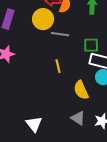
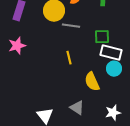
gray triangle: (78, 118) -> (77, 108), moved

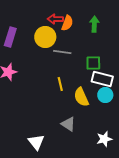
yellow semicircle: (92, 82) -> (81, 97), moved
gray triangle: (77, 108) -> (68, 124), moved

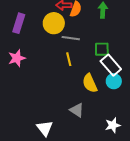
white rectangle: (102, 79) -> (111, 65), turned 35
yellow line: (60, 84) -> (69, 59), moved

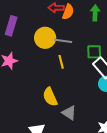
yellow circle: (54, 23) -> (45, 38), moved
yellow semicircle: (90, 83) -> (50, 97), moved

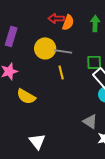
yellow semicircle: (50, 97) -> (26, 96), moved, turned -36
gray triangle: (69, 113) -> (90, 121), moved

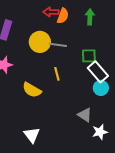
yellow line: (61, 72) -> (57, 74), moved
yellow semicircle: (26, 96) -> (32, 90), moved

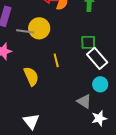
gray line: (58, 45) -> (25, 31), moved
cyan circle: (101, 88) -> (100, 84), moved
yellow semicircle: (32, 90) -> (31, 76), turned -144

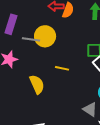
yellow line: (56, 60) -> (62, 68), turned -64

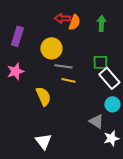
gray line: (31, 39) -> (63, 66), moved

